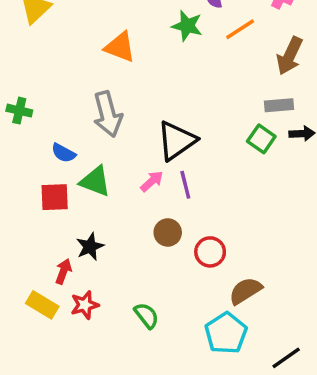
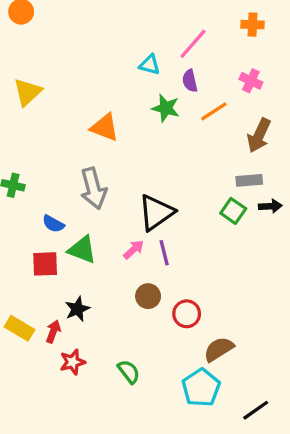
yellow rectangle: (42, 305) -> (19, 328), moved

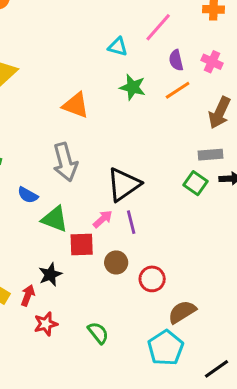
purple semicircle: (190, 81) -> (176, 60), moved
red square: (45, 264) -> (82, 245), moved

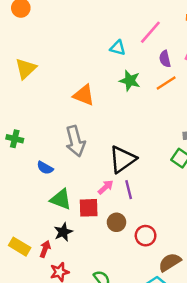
green triangle: (55, 219) -> (61, 199), moved

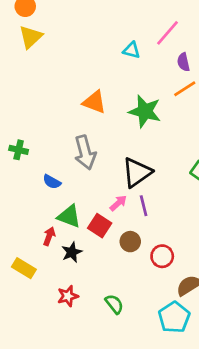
yellow triangle: (26, 69) -> (31, 37), moved
green star: (130, 81) -> (145, 111), moved, size x1.4
red square: (89, 208) -> (100, 226), turned 35
red arrow: (45, 249) -> (49, 236), moved

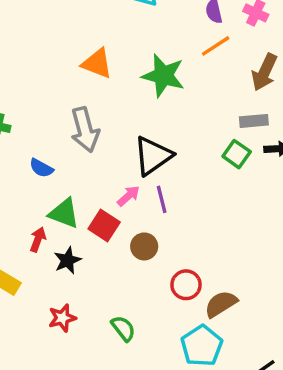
red circle: (162, 256) -> (186, 285), moved

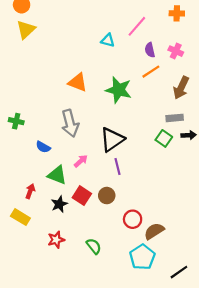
pink arrow: (128, 196) -> (81, 161), moved
red square: (104, 226) -> (82, 196), moved
red arrow: (38, 239) -> (30, 191), moved

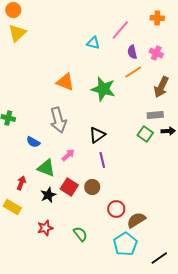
black triangle: (112, 139) -> (97, 135), size x0.7

